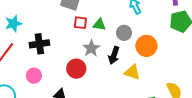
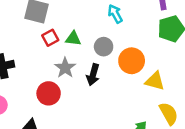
red square: (80, 23) -> (50, 38), turned -32
yellow triangle: (132, 72) -> (155, 81), moved

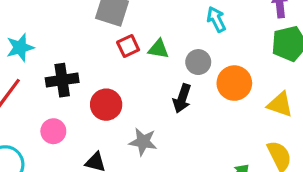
gray star: (65, 68) -> (143, 142), moved, turned -30
yellow triangle: (155, 81) -> (280, 104), moved
red circle: (49, 93) -> (106, 105), moved

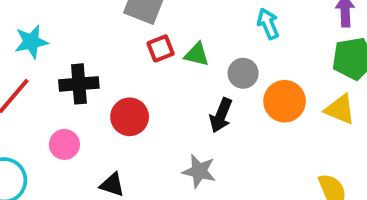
yellow triangle: (280, 104) -> (340, 109), moved
gray star: (143, 142) -> (199, 171), moved

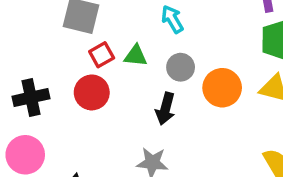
cyan arrow: (268, 24) -> (172, 19), moved
red circle: (130, 117) -> (92, 92), moved
pink circle: (64, 144) -> (25, 155), size x1.4

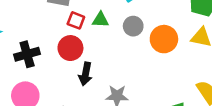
red square: (102, 55) -> (76, 20), turned -36
black arrow: (165, 109) -> (85, 74), moved

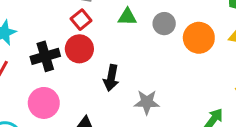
red square: (76, 20) -> (81, 20), moved, turned 30
red circle: (70, 48) -> (79, 49), moved

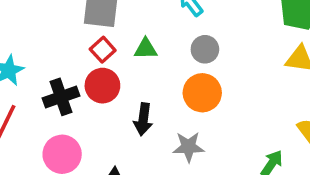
green triangle: (127, 17) -> (146, 49), moved
orange circle: (199, 38) -> (202, 93), moved

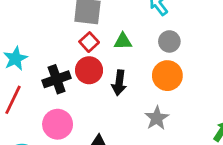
black arrow: (143, 119) -> (119, 83), moved
gray star: (188, 147) -> (157, 118), turned -30

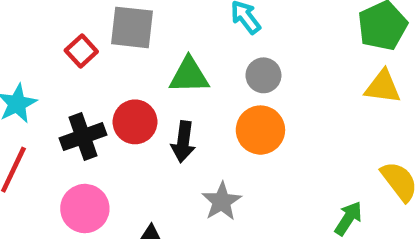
green triangle: (123, 41) -> (189, 75), size x1.4
red square: (89, 42) -> (81, 51), moved
gray star: (157, 118) -> (222, 201), moved

